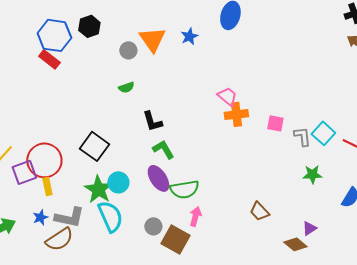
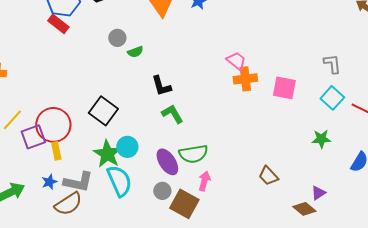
gray circle: (128, 50) -> (117, 38), moved
pink square: (275, 123) -> (284, 88), size x1.4
gray L-shape: (302, 136) -> (332, 64), moved
purple ellipse: (158, 178) -> (167, 162), moved

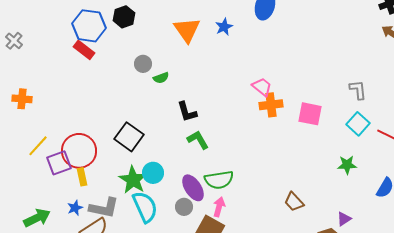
pink arrow: (204, 181) -> (219, 207), moved
gray circle: (162, 191) -> (184, 207), moved

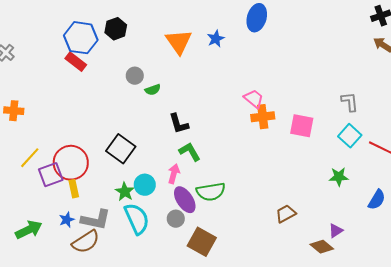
green star: (133, 180) -> (125, 192), size x0.7
brown trapezoid: (294, 202) -> (286, 214), turned 105
pink arrow: (219, 207) -> (174, 174), moved

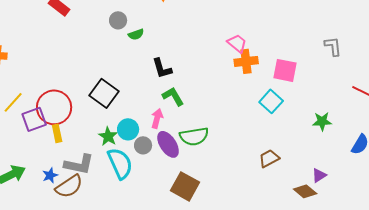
cyan square: (350, 136) -> (271, 101), moved
gray circle: (176, 219) -> (143, 145), moved
blue star: (67, 220) -> (50, 175), moved

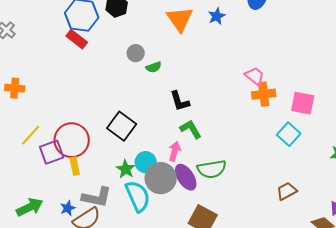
gray circle: (143, 145) -> (161, 178), size x1.8

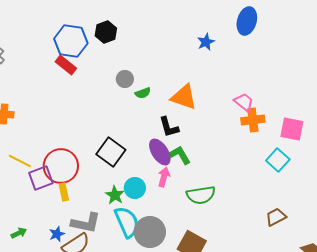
orange triangle: (180, 19) -> (184, 97), moved, turned -36
yellow line: (31, 135) -> (20, 161), turned 75
purple ellipse: (186, 177) -> (160, 152), moved
gray circle: (161, 178) -> (150, 232), moved
green arrow: (30, 207) -> (19, 233), size x0.6

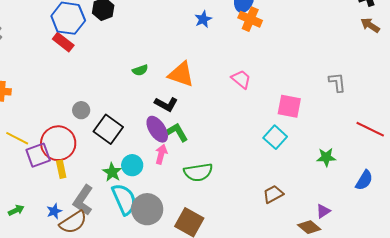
gray circle: (125, 79) -> (81, 110), moved
orange cross: (253, 120) -> (250, 19), moved, turned 30
black L-shape: (169, 127) -> (166, 104), turned -45
gray L-shape: (86, 223) -> (83, 200), turned 112

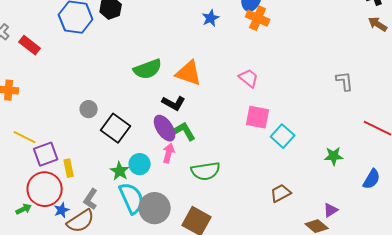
red rectangle: (63, 42) -> (30, 45), moved
green semicircle: (140, 70) -> (148, 69), size x1.8
pink square: (289, 106) -> (258, 117), moved
red circle: (58, 143) -> (45, 189), moved
gray L-shape: (83, 200) -> (91, 199), size x0.7

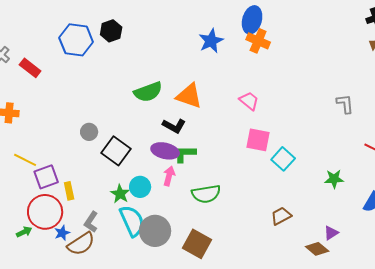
blue star: (211, 18) -> (211, 41), size x1.4
purple ellipse: (165, 128) -> (165, 151), turned -44
green L-shape: (185, 131) -> (185, 154), turned -60

